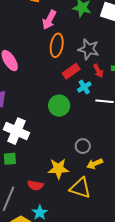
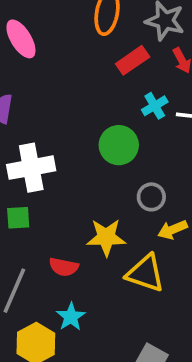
cyan cross: (84, 87) -> (155, 106), moved
green circle: (59, 106) -> (119, 145), moved
white cross: (17, 131) -> (31, 168), turned -35

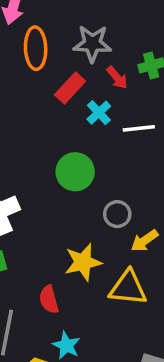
cyan cross: (155, 106) -> (99, 113), moved
red semicircle: (64, 267) -> (49, 299), turned 76

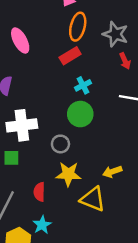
red rectangle: (70, 88) -> (70, 56), moved
cyan cross: (99, 113) -> (83, 85), moved
gray circle: (117, 214) -> (60, 144), moved

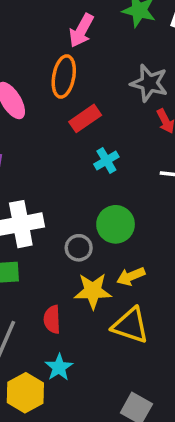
orange ellipse: (78, 27) -> (64, 77), moved
green circle: (80, 114) -> (116, 224), moved
yellow arrow: (112, 172) -> (131, 276), moved

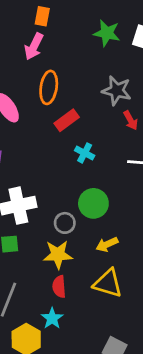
pink arrow: (81, 31) -> (34, 46), moved
cyan cross: (106, 160) -> (85, 153), turned -30
yellow star: (93, 291) -> (58, 255), moved
red semicircle: (52, 319) -> (59, 287), moved

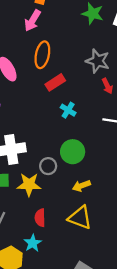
yellow star: (58, 255) -> (29, 184), moved

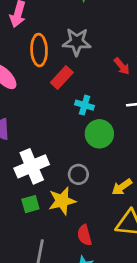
gray star: (98, 61) -> (77, 42), moved
green circle: (73, 152) -> (99, 134), moved

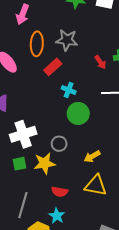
red semicircle: (84, 235) -> (60, 192), turned -70

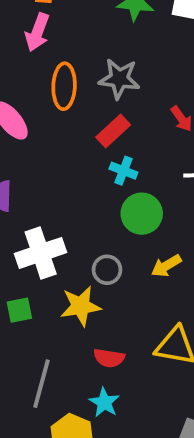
red rectangle: (53, 67) -> (113, 131), moved
yellow arrow: (92, 156) -> (166, 266), moved
green square: (20, 164) -> (19, 310), moved

